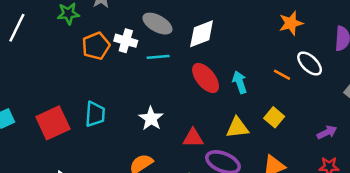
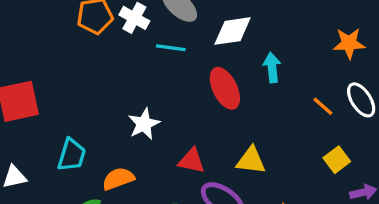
cyan arrow: (240, 82) -> (272, 68), moved
cyan trapezoid: (95, 114) -> (72, 155), moved
yellow square: (274, 117) -> (337, 160), moved

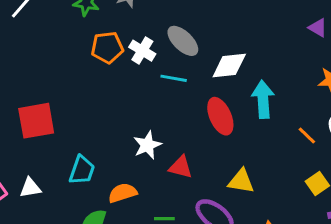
cyan arrow: (272, 68) -> (263, 99), size x1.4
red triangle: (192, 161) -> (181, 167), moved

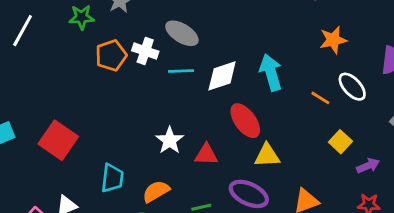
white diamond: (229, 65) -> (222, 76), moved
red ellipse: (220, 116) -> (245, 121), moved
red square: (36, 121) -> (58, 140), turned -33

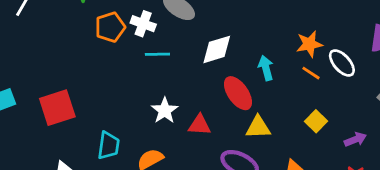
orange star: (333, 40) -> (309, 44), moved
cyan line: (181, 71) -> (157, 54), moved
cyan arrow: (271, 73) -> (266, 68), moved, size x0.7
red square: (58, 140) -> (57, 108), turned 36
yellow square: (340, 142) -> (316, 121), moved

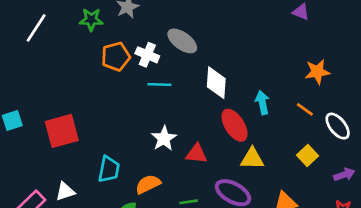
orange star: (309, 44) -> (317, 72), moved
white diamond: (217, 49) -> (216, 83), turned -72
white ellipse: (342, 63) -> (338, 126), moved

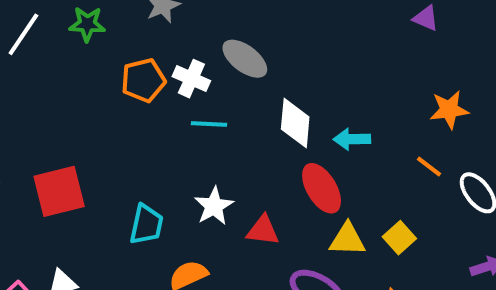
green star: (91, 20) -> (87, 24), moved
cyan arrow: (262, 103) -> (352, 139), moved, turned -80
yellow square: (308, 155) -> (399, 238), moved
cyan trapezoid: (109, 169) -> (146, 224), moved

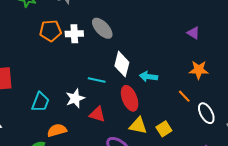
purple triangle: (426, 18) -> (193, 33), moved
white cross: (191, 79) -> (74, 34), turned -36
cyan line: (209, 124) -> (97, 80), moved

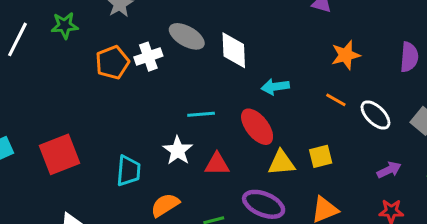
white diamond: (122, 64) -> (234, 50), moved
yellow square: (164, 129) -> (321, 156), turned 35

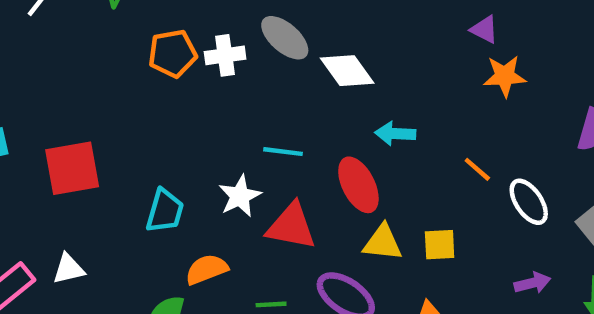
white diamond: (234, 50) -> (347, 71), turned -45
orange star: (346, 55) -> (505, 76), moved
red triangle: (217, 164) -> (291, 226), size x1.4

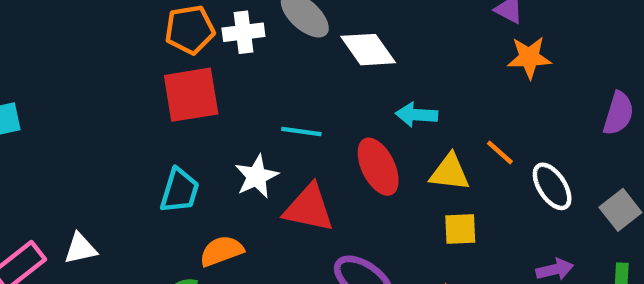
red square: (72, 168) -> (191, 95), moved
yellow triangle: (383, 243) -> (450, 172), moved

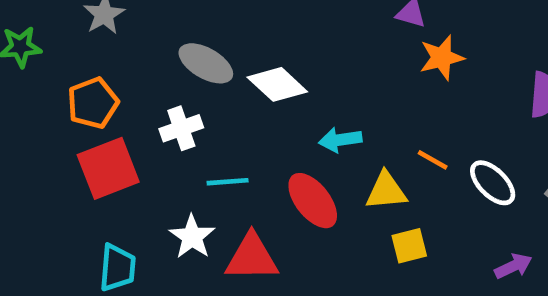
white cross: (243, 32) -> (181, 128), moved

